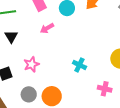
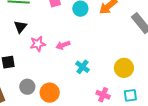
pink arrow: (47, 28) -> (63, 45), moved
pink star: (31, 64) -> (38, 44), moved

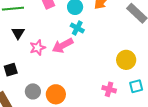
pink arrow: (63, 45) -> (63, 46), size x1.5
cyan cross: (83, 67) -> (77, 28), moved

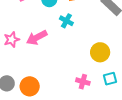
cyan cross: (77, 28) -> (66, 21), moved

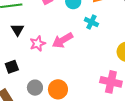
pink cross: (83, 82) -> (111, 82), size x1.5

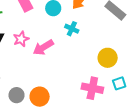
pink star: (38, 44) -> (21, 39), moved

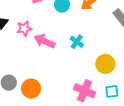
cyan cross: (72, 29) -> (77, 42), moved
pink arrow: (43, 47) -> (44, 41), turned 45

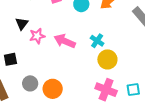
pink star: (24, 28) -> (37, 36), moved
yellow circle: (105, 64) -> (107, 59), moved

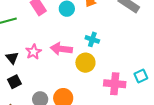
black triangle: (22, 24) -> (12, 58), moved
yellow circle: (107, 59) -> (85, 63), moved

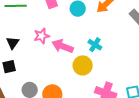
pink star: (33, 52) -> (42, 36), moved

